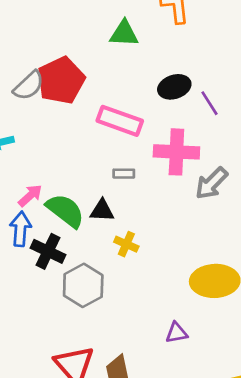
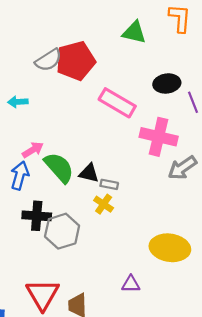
gray rectangle: (124, 174) -> (109, 184), moved
black cross: (48, 251) -> (37, 216), moved, turned -32

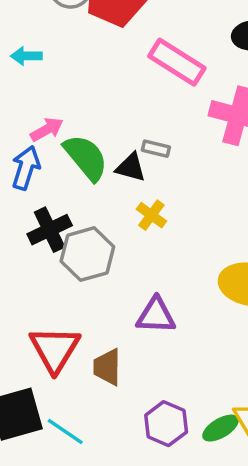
gray rectangle: (109, 184) -> (156, 149), moved
black cross: (37, 216) -> (50, 230), turned -32
purple triangle: (131, 284) -> (156, 316), moved, size x1.4

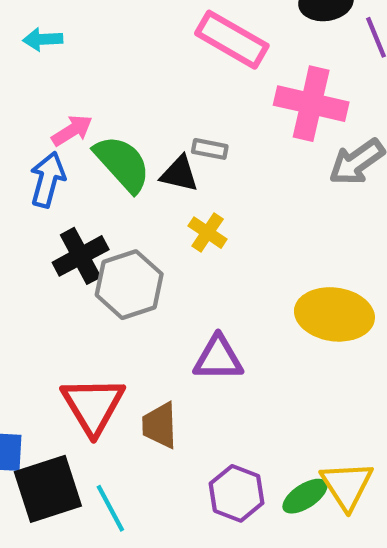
cyan line: (65, 431) -> (110, 508), turned 30

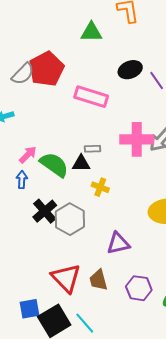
pink cross: (311, 104) -> (137, 139), moved
blue arrow: (48, 180) -> (22, 180), size x0.7
purple hexagon: (236, 493) -> (139, 288), moved

